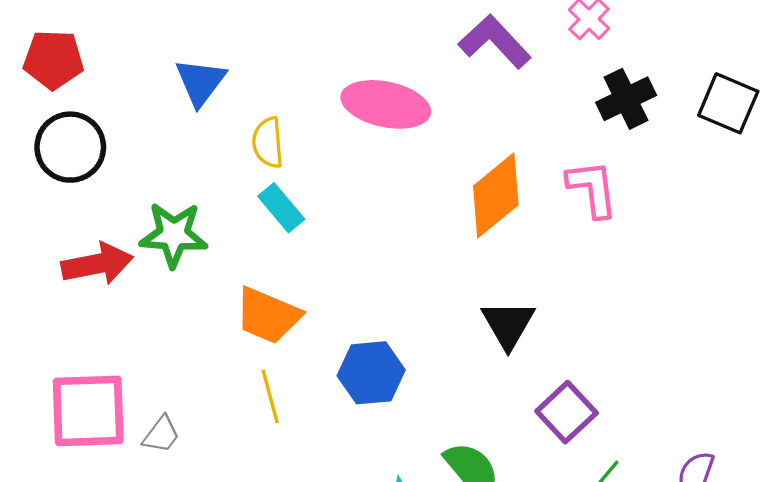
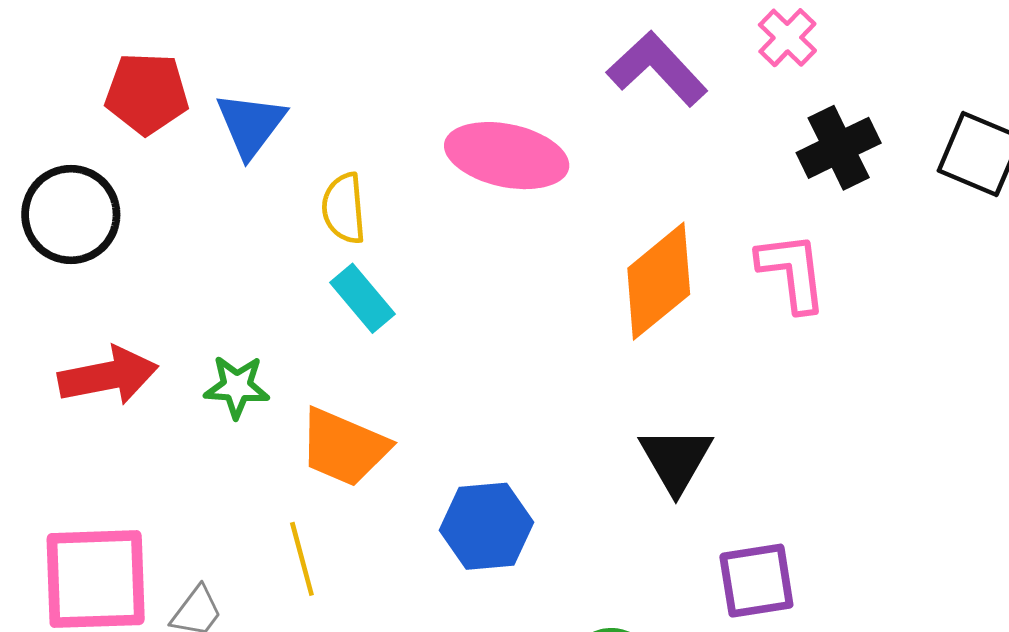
red pentagon: (53, 60) -> (147, 94), moved
green star: (174, 235) -> (237, 387), moved, size x0.7
yellow line: (270, 396) -> (302, 559), moved
purple square: (567, 412) -> (756, 581), turned 34

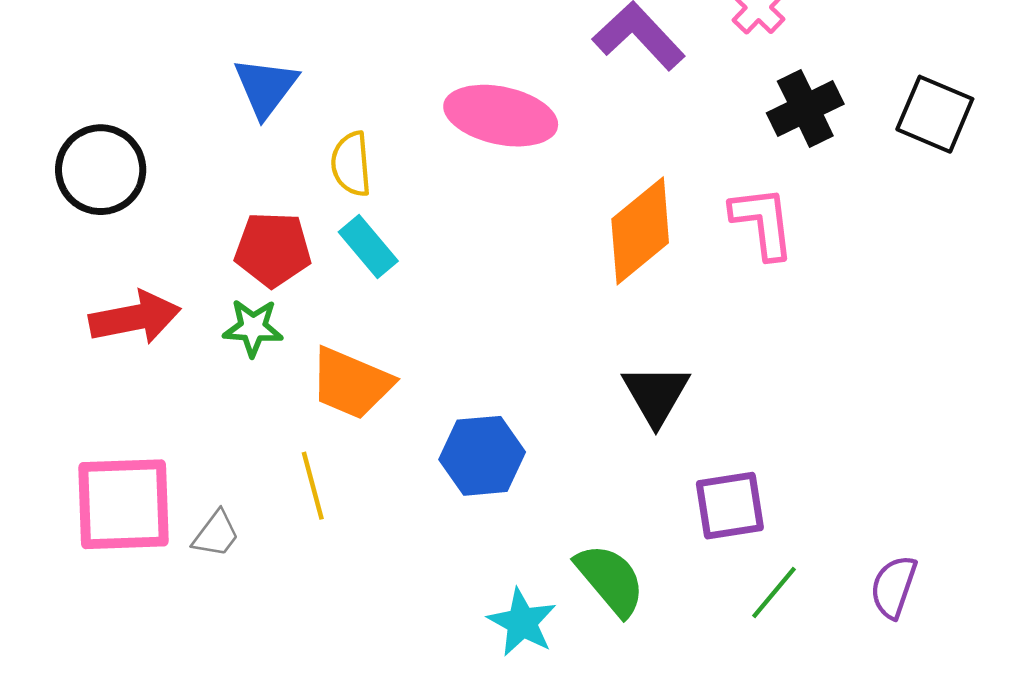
red pentagon: (147, 94) -> (273, 249), moved

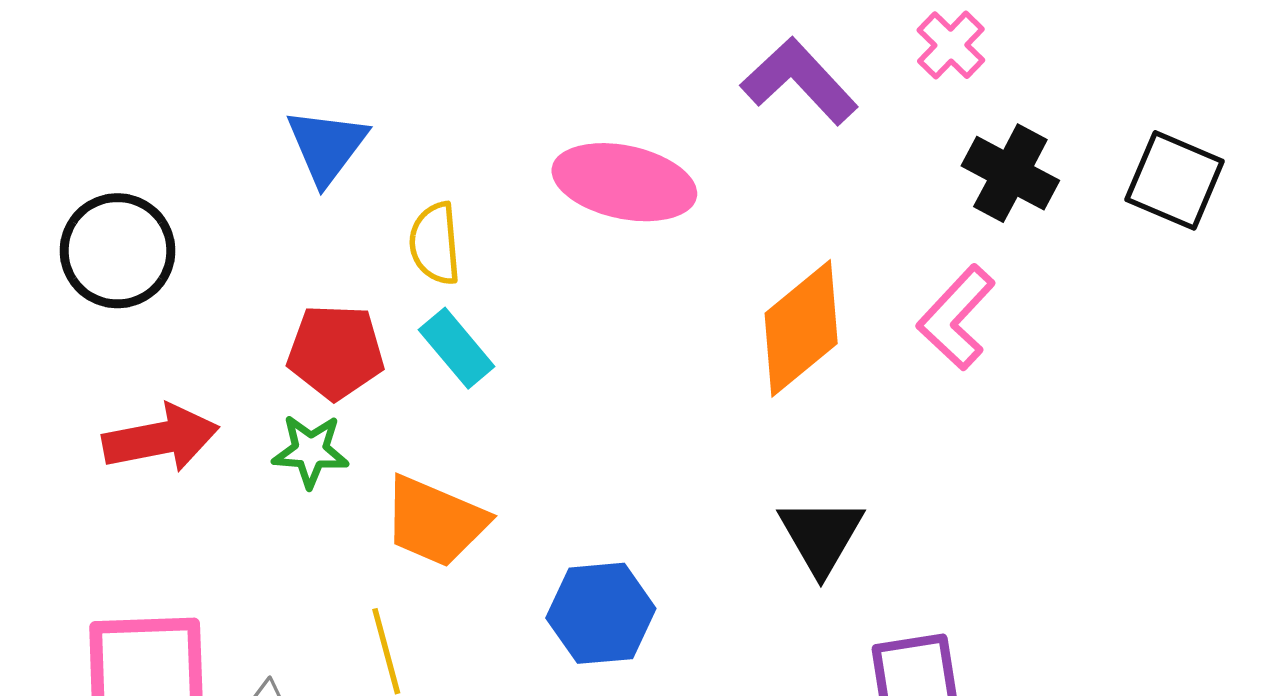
black cross: (805, 108) -> (1010, 173), turned -36
pink L-shape: (763, 222) -> (956, 317), turned -130

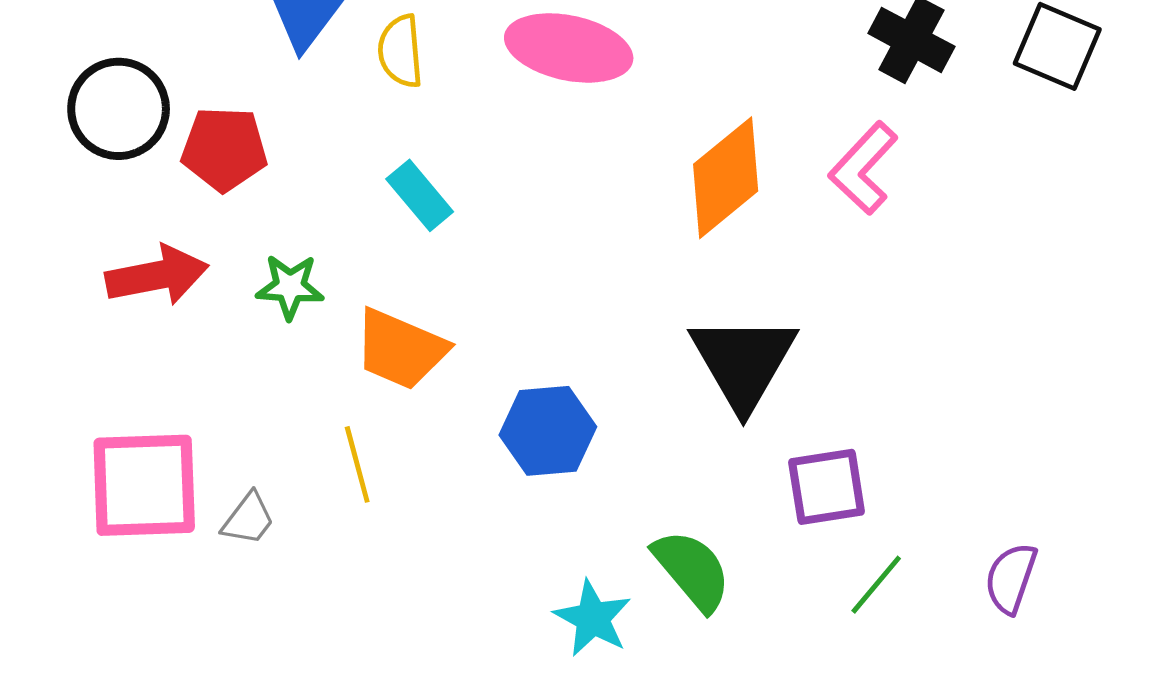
yellow semicircle: (435, 244) -> (400, 51), moved
red pentagon: (336, 352) -> (224, 149), moved
black triangle: (821, 536) -> (743, 362), size x1.4

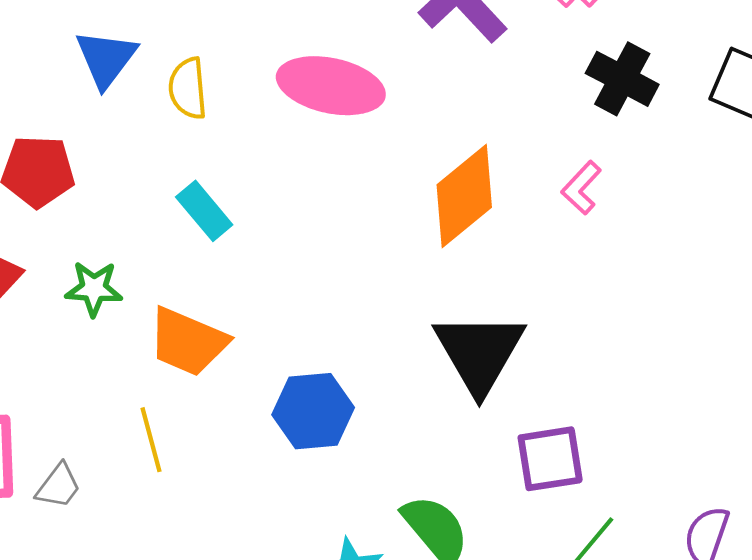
pink L-shape: (863, 168) -> (581, 188), size x0.7

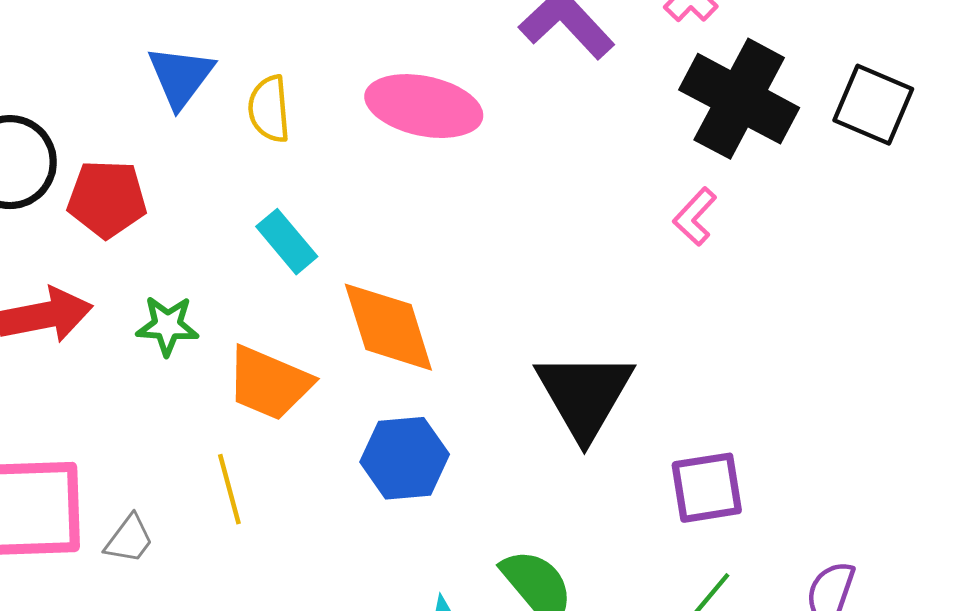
black cross: (622, 79) -> (739, 99), size x1.5
orange diamond: (464, 196) -> (388, 327), moved, turned -68
purple square: (550, 459) -> (707, 488), moved

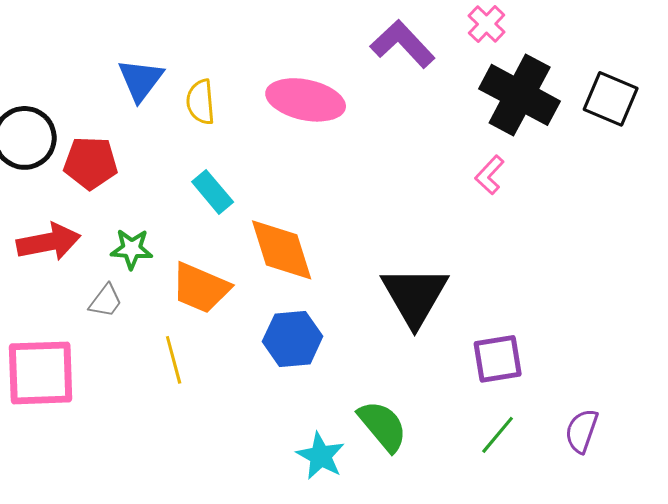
gray trapezoid: (129, 539) -> (106, 301), moved

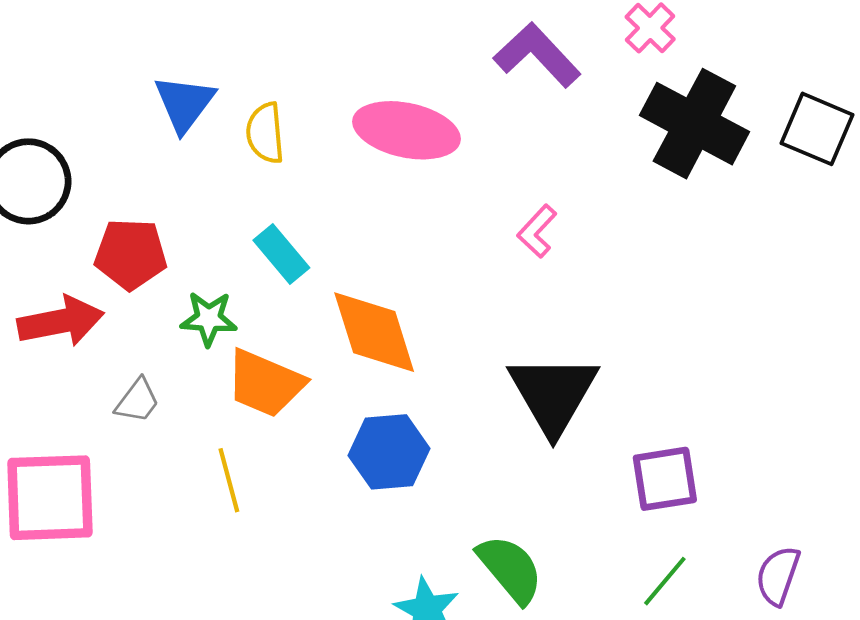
red pentagon: (91, 163) -> (131, 254), moved
pink L-shape: (490, 175) -> (537, 231), moved
green star: (132, 249) -> (209, 319), moved

